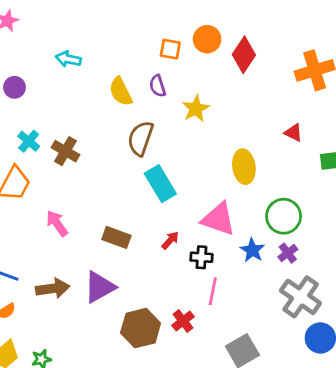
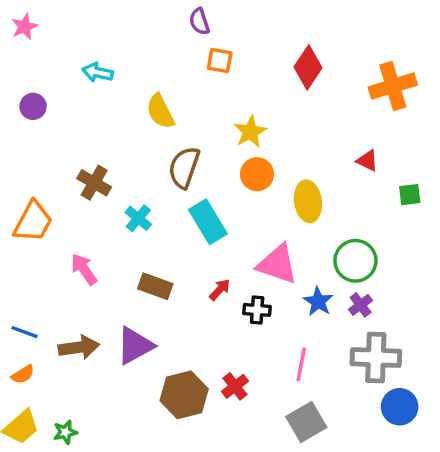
orange circle: (207, 39) -> (257, 174), moved
purple semicircle: (158, 86) -> (199, 21), moved
cyan cross: (29, 141) -> (138, 218), moved
pink line: (213, 291) -> (301, 364), moved
gray cross: (301, 297) -> (376, 358), turned -33

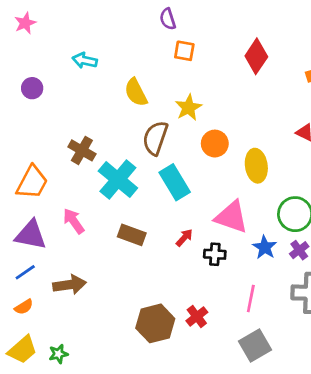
yellow star: (250, 132) -> (188, 108), moved
cyan cross: (138, 218) -> (118, 180), size x1.8
blue line: (25, 332) -> (25, 272), turned -55
purple triangle: (135, 346) -> (31, 235), moved, turned 40

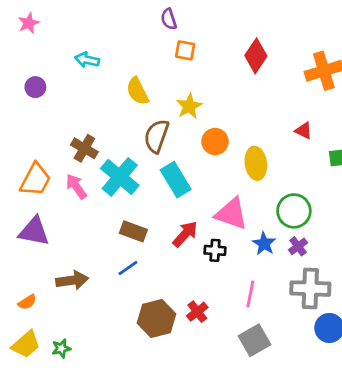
pink arrow: (74, 221) -> (76, 186), moved
red arrow: (184, 238) -> (185, 234), size x1.5
blue line: (25, 272) -> (128, 268), moved

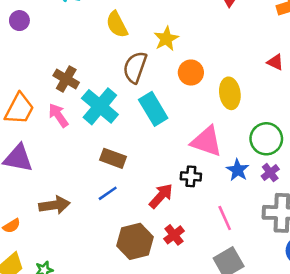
red arrow: (185, 234) -> (161, 196), moved
pink line: (250, 294) -> (225, 218), turned -35

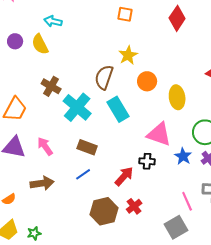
yellow semicircle: (117, 24) -> (40, 44), moved
pink arrow: (58, 115) -> (45, 146), moved
pink line: (225, 218) -> (187, 201), moved

